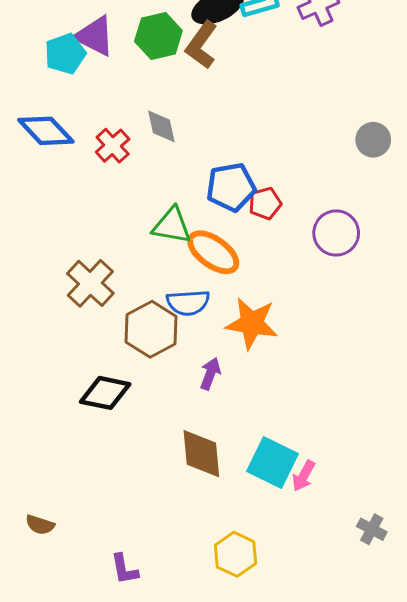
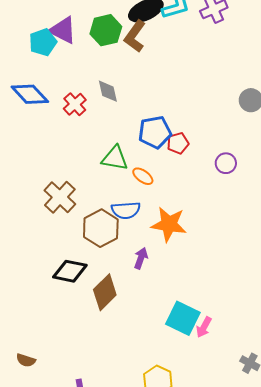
purple circle: (336, 233) -> (226, 163), size x0.7
orange ellipse: (213, 252) -> (143, 176), size x0.6
brown diamond: (201, 454) -> (105, 292), moved, turned 51

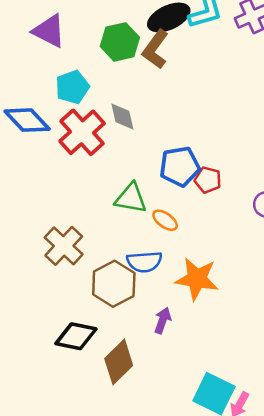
purple triangle: (63, 30) -> (49, 31), moved
cyan pentagon: (43, 42) -> (72, 87), moved
red cross: (75, 104) -> (82, 132), size x1.6
red pentagon: (178, 143) -> (208, 180), turned 30

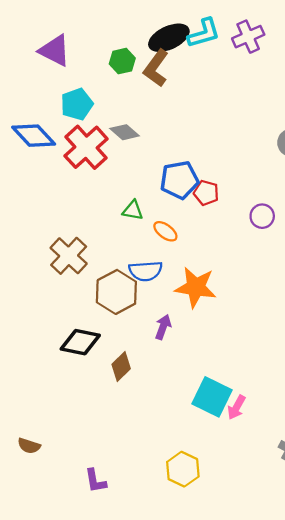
green hexagon: (120, 42) -> (122, 61), size x0.7
gray diamond: (122, 116) -> (125, 132), turned -36
green triangle: (131, 198) -> (133, 210), size x0.7
brown diamond: (119, 362) -> (121, 367), size x0.7

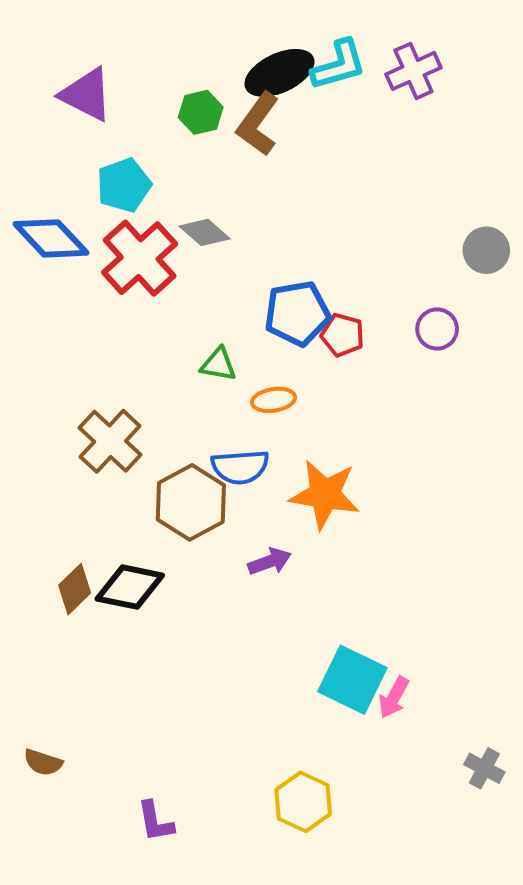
purple circle: (262, 216) -> (437, 329), moved
orange ellipse: (165, 231) -> (274, 400), turned -45
purple arrow: (163, 327) -> (270, 561), turned 50
brown diamond: (121, 367) -> (75, 589), moved

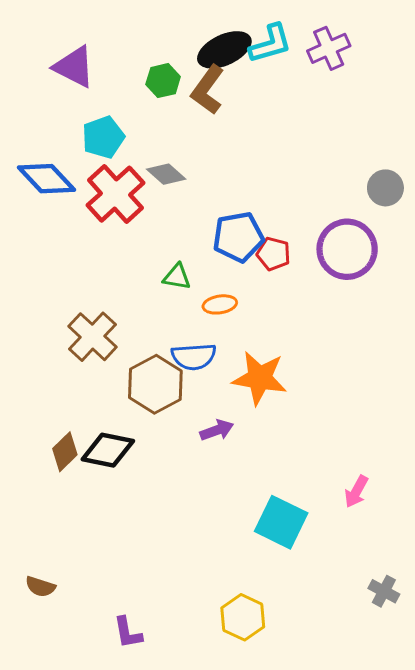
purple circle: (437, 329) -> (347, 249), size x1.8
pink arrow: (394, 697) -> (356, 492), moved

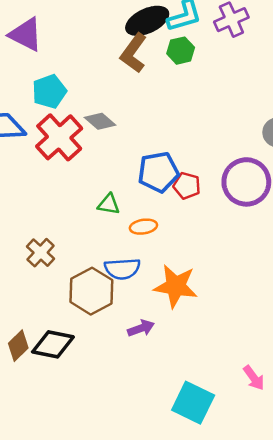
green hexagon: (163, 81) -> (181, 51), moved
brown cross: (93, 337) -> (41, 253), size x0.7
pink arrow: (356, 492) -> (254, 378), turned -65

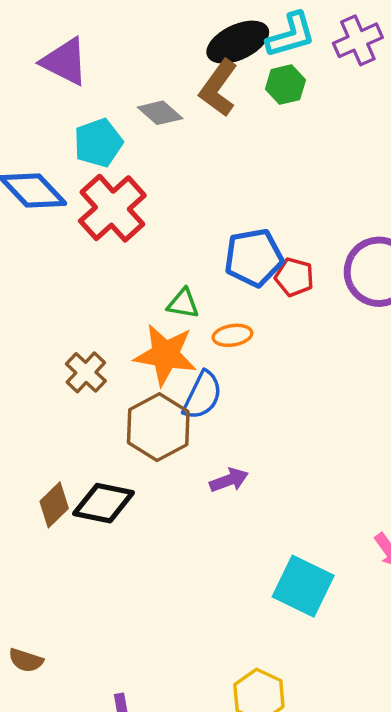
gray diamond: (100, 121) -> (160, 113), moved
blue semicircle: (122, 269) -> (202, 395), turned -60
orange star: (176, 286) -> (165, 355), moved

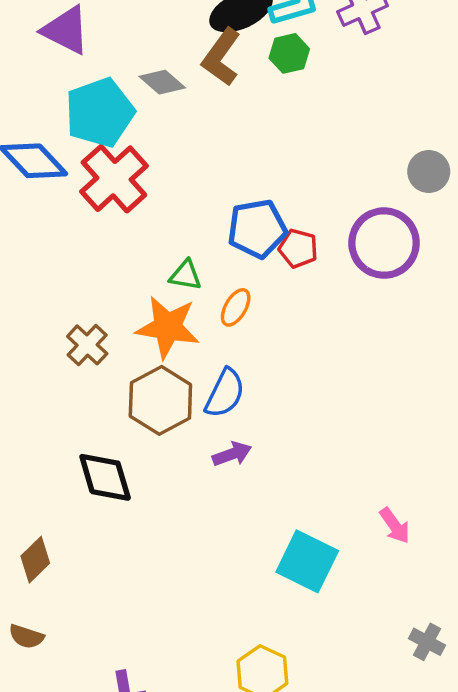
cyan pentagon: (98, 143) -> (100, 112), size x1.4
orange ellipse: (232, 335) -> (236, 307), turned -51
blue semicircle: (202, 395) -> (225, 393), moved
black diamond: (104, 503) -> (105, 477), turned 62
brown diamond: (54, 505) -> (35, 560), moved

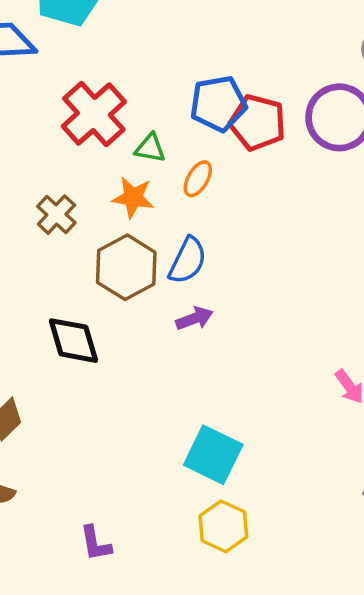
red cross: (114, 179) -> (94, 114), moved
red pentagon: (298, 248) -> (257, 123), size x1.5
orange star: (168, 327) -> (133, 197), size x0.7
cyan square: (307, 561) -> (213, 455), moved

